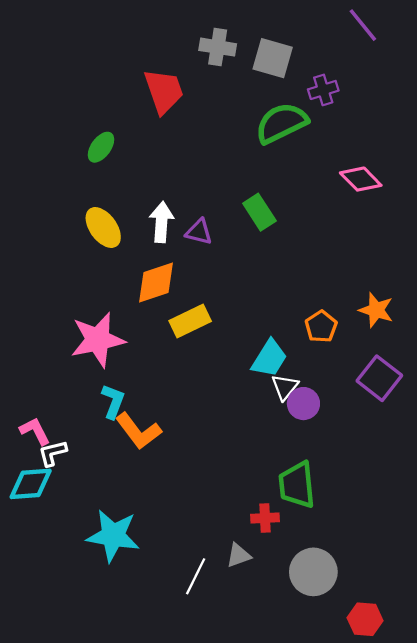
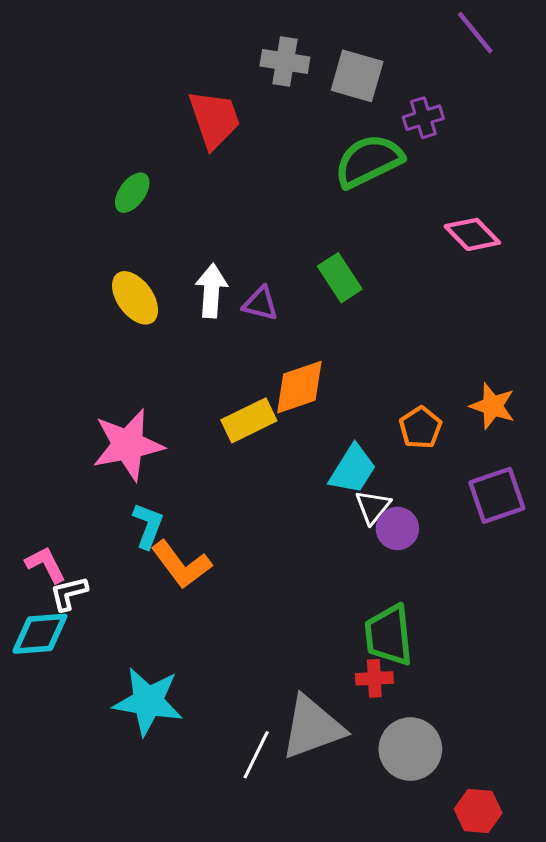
orange diamond: (156, 283) -> (299, 387), moved
purple square: (379, 378) -> (497, 495), turned 33
red cross: (265, 518) -> (374, 678), moved
gray triangle: (239, 555) -> (312, 727), size x2.0

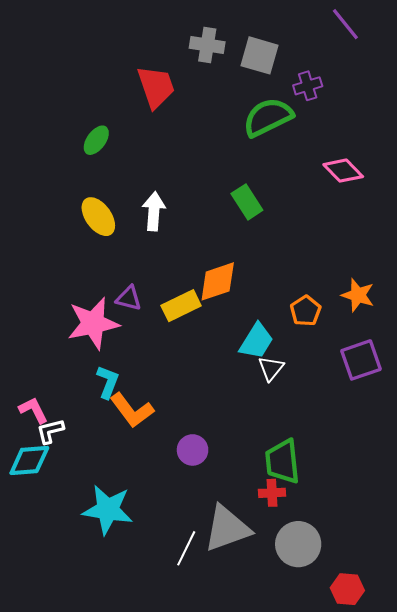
purple triangle: (260, 304) -> (129, 298), moved
purple circle: (397, 528) -> (193, 450), moved

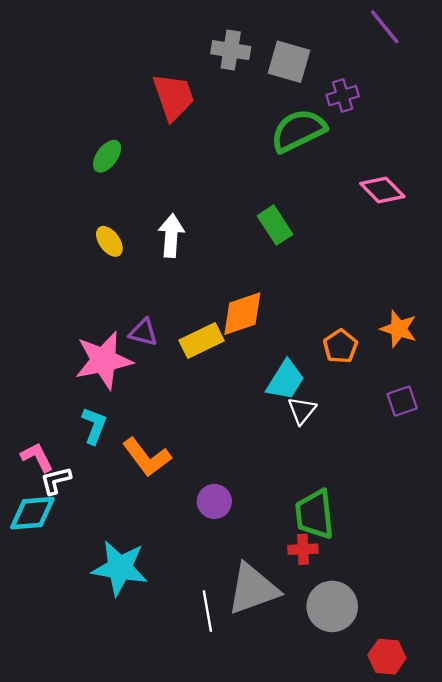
yellow ellipse: (98, 217) -> (109, 241), size x0.7
purple square: (361, 360) -> (402, 401), size x0.7
cyan L-shape: (108, 382) -> (94, 426), moved
white line: (186, 548) -> (207, 611), turned -36

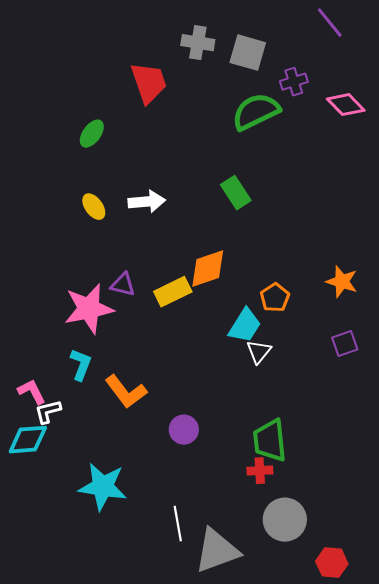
pink diamond: (382, 190) -> (346, 105), moved
white arrow: (171, 236) -> (147, 202), turned 81
orange pentagon: (340, 346) -> (275, 298), moved
gray triangle: (253, 589) -> (217, 551), moved

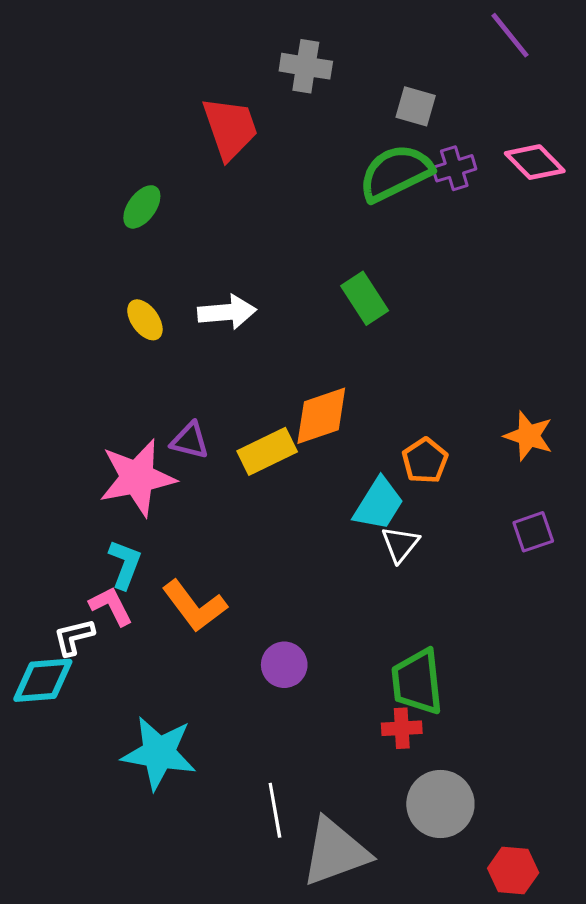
gray square: (248, 53) -> (416, 106), moved, size x0.7
purple cross: (294, 82) -> (454, 168), moved
pink L-shape: (32, 392) -> (111, 606), moved

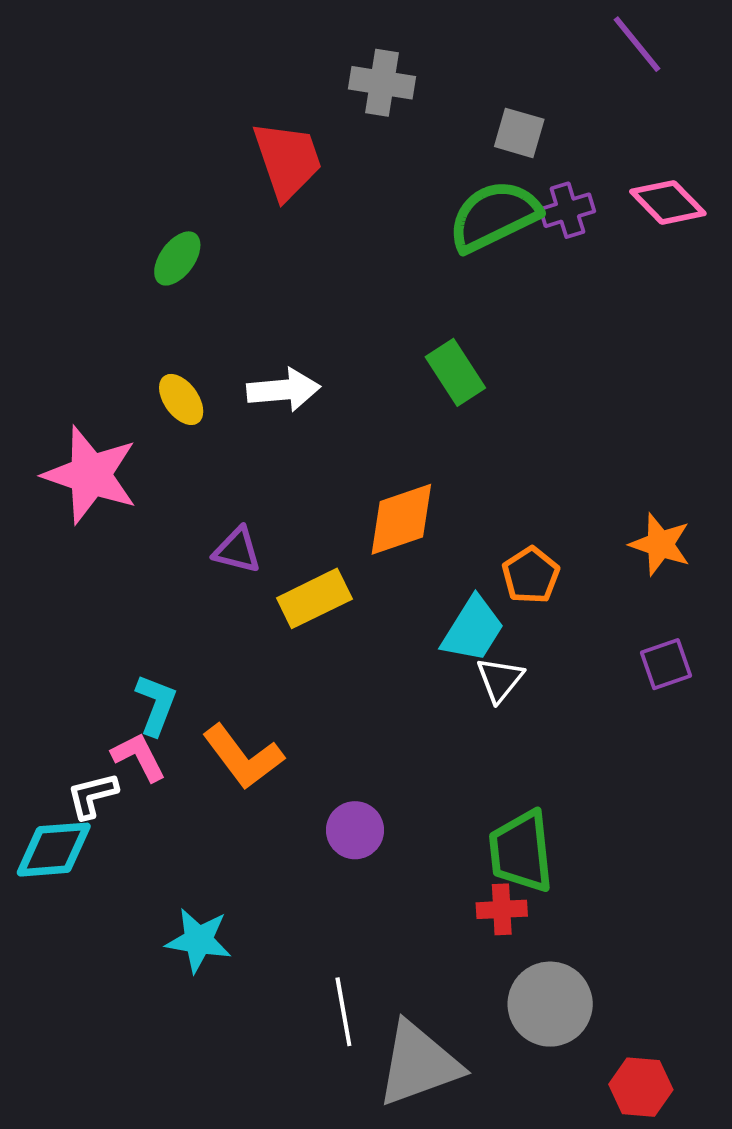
yellow rectangle: (267, 451) -> (314, 598), moved
pink star: (137, 478) -> (90, 475), moved, turned 30
cyan star: (159, 753) -> (199, 940), size x0.7

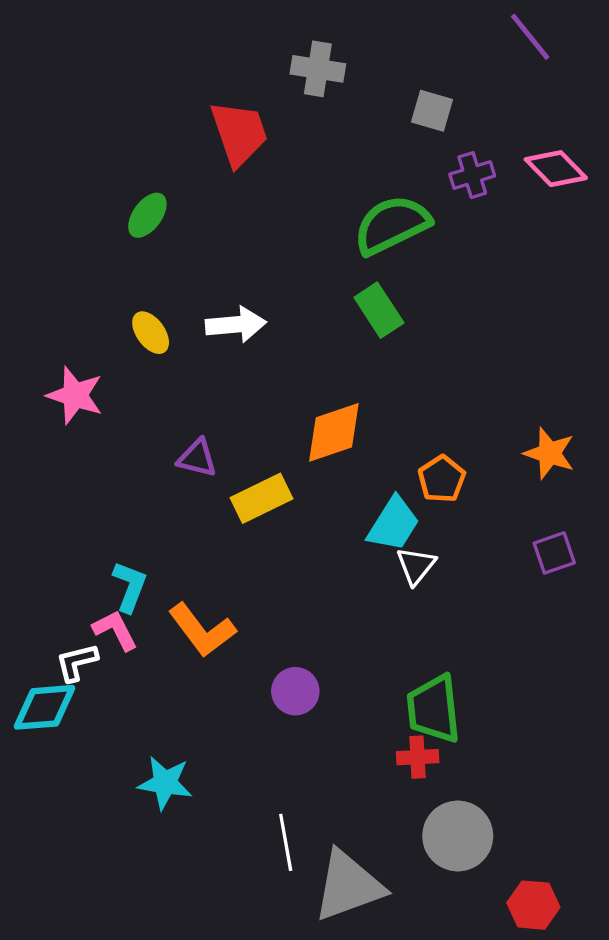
green semicircle: (494, 216) -> (392, 225), moved
pink star: (90, 475) -> (75, 395), size x0.7

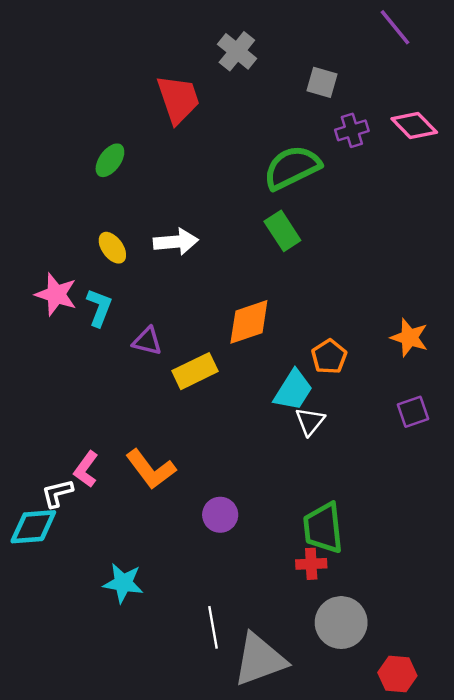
gray cross: (318, 69) -> (237, 51), turned 30
cyan L-shape: (130, 587) -> (99, 308), moved
pink L-shape: (115, 630) -> (86, 469), turned -117

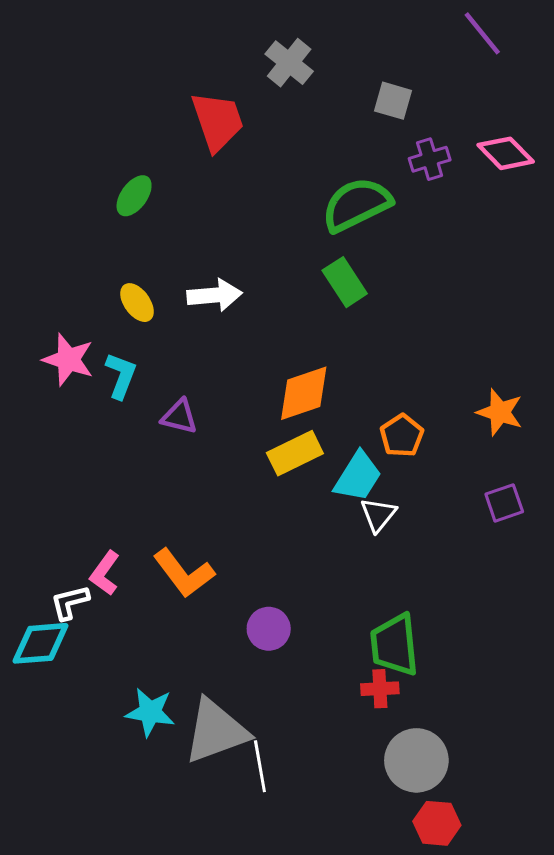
yellow rectangle: (195, 371) -> (295, 453), moved
gray triangle: (260, 660) -> (216, 731), moved
red hexagon: (397, 674) -> (437, 823), moved

